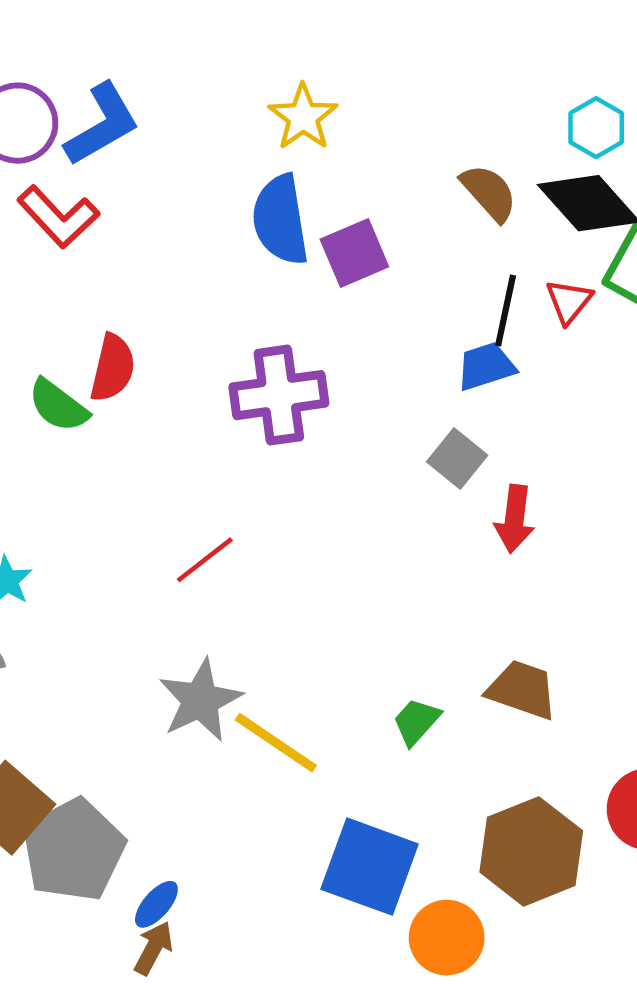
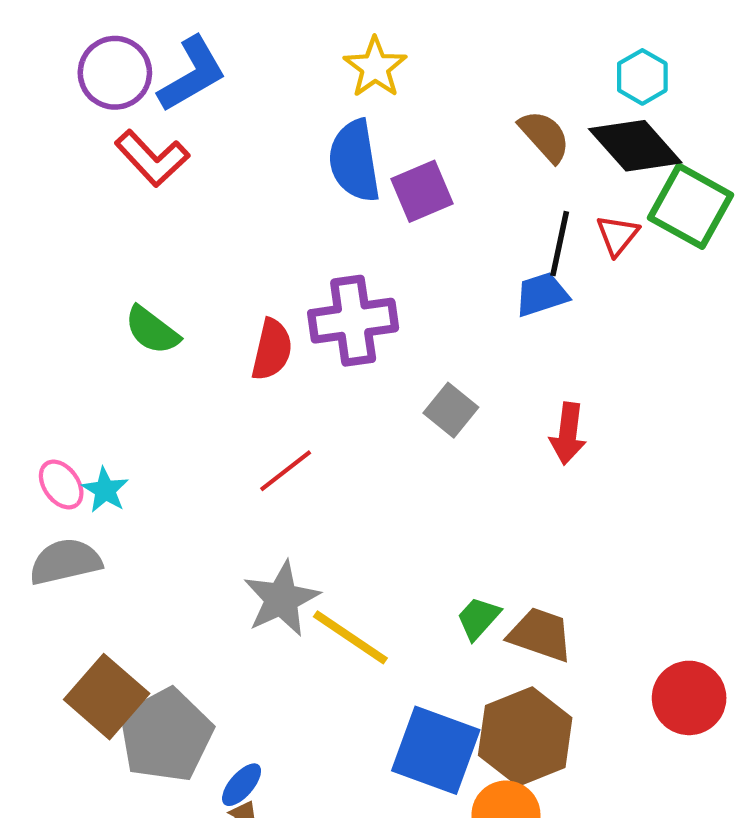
red semicircle: (113, 368) -> (272, 350), moved
gray square: (457, 459) -> (451, 410), moved
brown trapezoid: (522, 690) -> (540, 635), moved
brown hexagon: (531, 851) -> (525, 737), moved

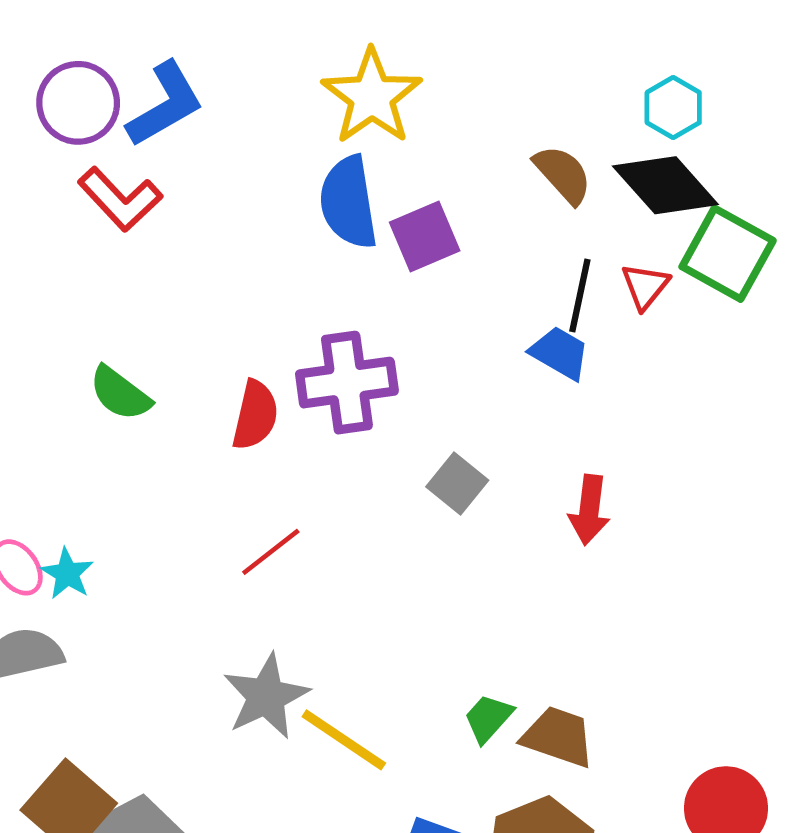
yellow star: (375, 67) -> (372, 97), size x1.4
blue trapezoid: (542, 294) -> (560, 353), turned 48

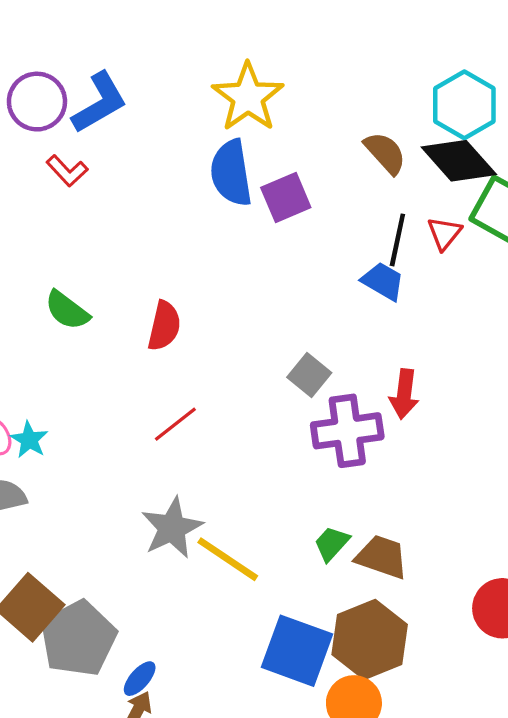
cyan hexagon: (673, 108) -> (464, 105), size x1.5
red L-shape: (120, 199) -> (67, 171), size x0.7
purple cross: (347, 383) -> (347, 431), moved

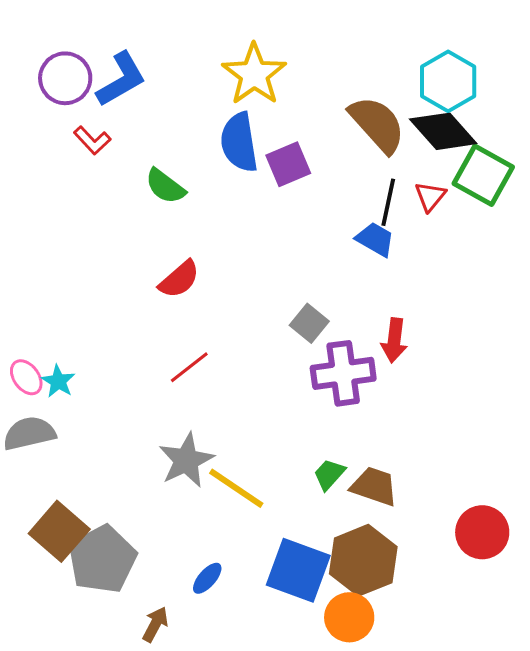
brown semicircle: (385, 153) -> (377, 124), size x1.5
green semicircle: (67, 310) -> (165, 186), moved
red semicircle: (164, 326) -> (179, 279), turned 36
blue ellipse: (140, 679) -> (207, 578), moved

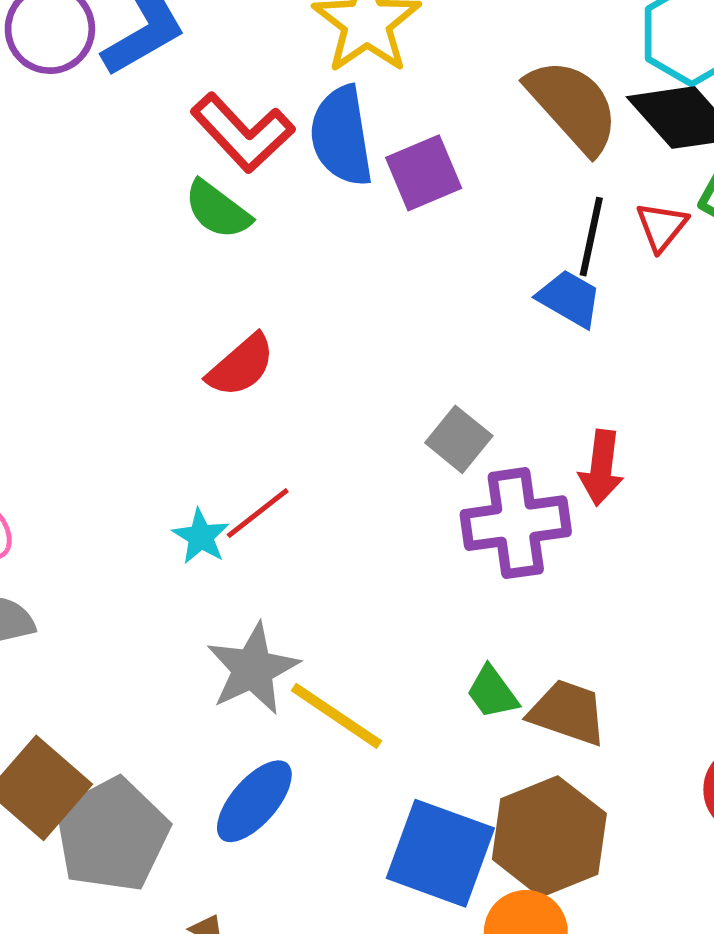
red L-shape: (92, 140) -> (243, 133), moved, size x1.6
cyan star: (58, 381) -> (201, 536), moved
green trapezoid: (329, 474) -> (492, 692), turned -78
blue ellipse: (207, 578) -> (254, 801), moved, size x1.6

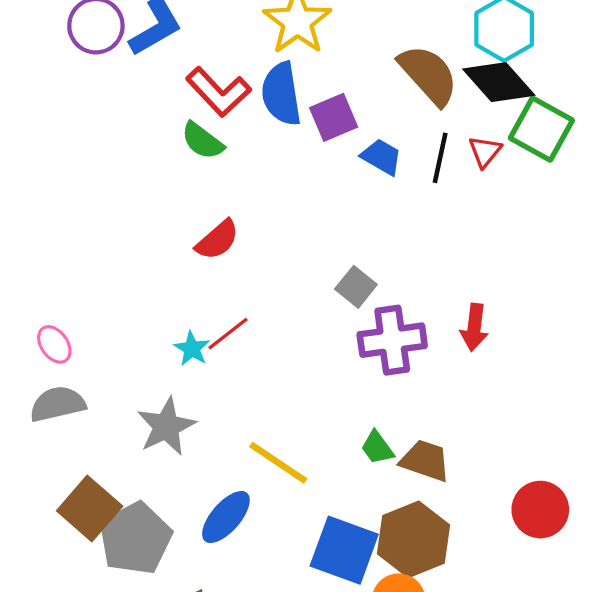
blue trapezoid: (569, 299) -> (382, 157), moved
red arrow: (601, 468) -> (474, 327), moved
gray star: (253, 669) -> (166, 426), moved

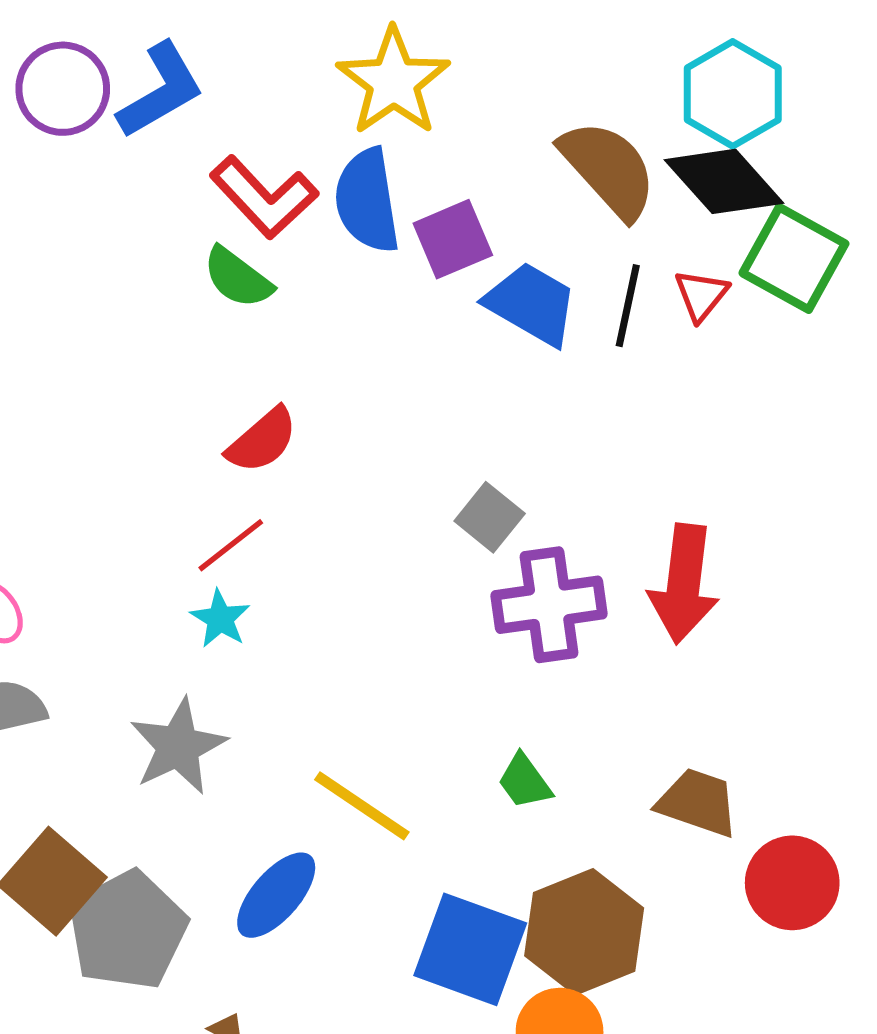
blue trapezoid: (382, 157) -> (532, 304), size x1.4
red arrow: (474, 327) -> (684, 584), size x1.5
red line: (228, 334) -> (231, 545), moved
brown trapezoid: (425, 461) -> (698, 802), moved

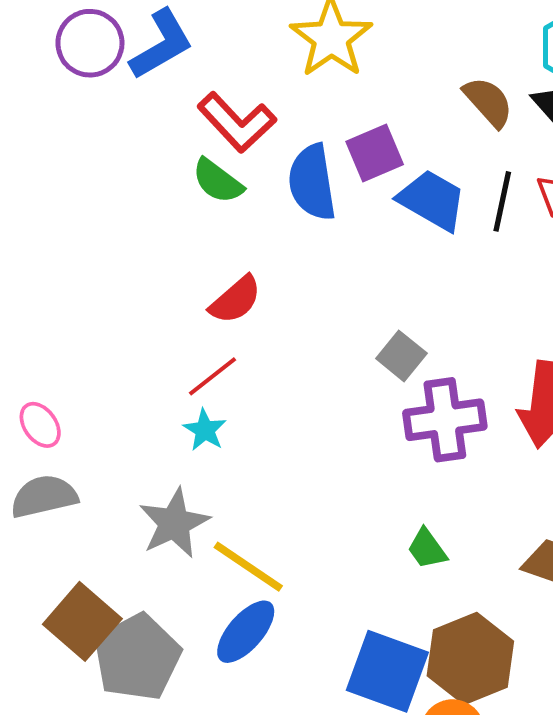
brown semicircle: (609, 169) -> (488, 102), size x0.7
blue semicircle: (367, 201) -> (312, 182), moved
yellow line: (362, 806) -> (248, 567), moved

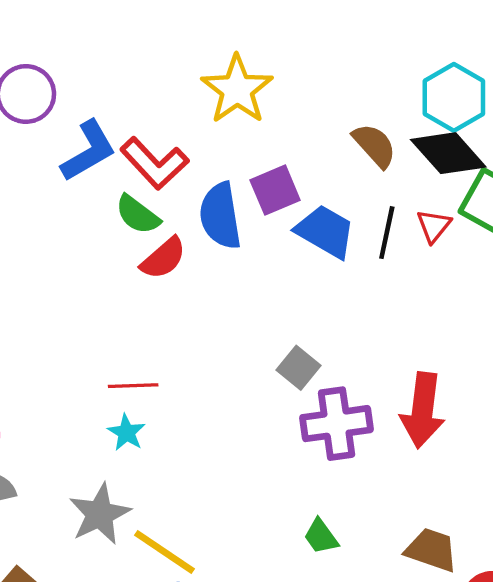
blue L-shape: (161, 44) -> (88, 151), moved
red semicircle: (235, 300) -> (163, 258), moved
red line: (212, 376) -> (133, 386), turned 36

